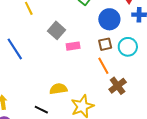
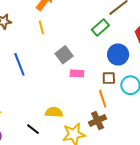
brown cross: (118, 86) -> (98, 121), moved

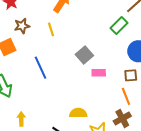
yellow line: (41, 27) -> (51, 29), moved

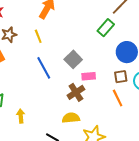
blue line: (41, 68) -> (44, 68), moved
brown cross: (122, 118) -> (76, 92), moved
yellow arrow: (21, 119) -> (21, 116), moved

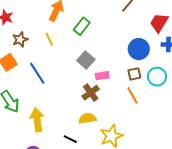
green rectangle: (106, 28) -> (82, 26), moved
blue line: (44, 68) -> (37, 73), moved
yellow arrow: (21, 116) -> (37, 120), size x1.6

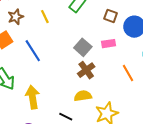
gray square: (86, 60) -> (83, 47), moved
brown square: (134, 74) -> (111, 16), moved, turned 32
pink rectangle: (102, 76) -> (109, 44), moved

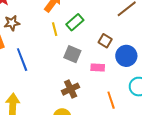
yellow line: (45, 17) -> (55, 29), moved
gray square: (83, 47) -> (72, 54), moved, turned -30

